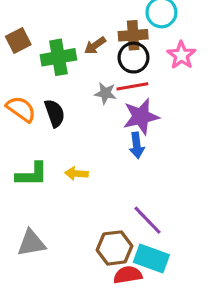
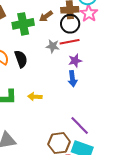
pink star: (181, 55) -> (89, 13), moved
purple star: (141, 117) -> (75, 61), size x0.6

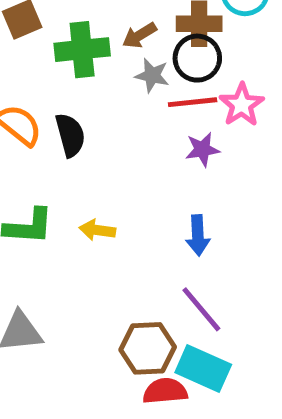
pink star: (89, 13) -> (242, 105), moved
gray star: (53, 46) -> (152, 75), moved
blue arrow: (72, 79) -> (198, 235), moved

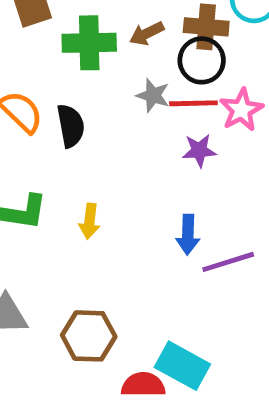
gray star: (152, 75) -> (153, 95), moved
yellow arrow: (97, 230) -> (90, 221), turned -96
purple line: (201, 309) -> (228, 262), moved, turned -72
brown hexagon: (148, 348) -> (89, 336), moved

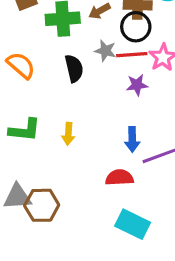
black semicircle: (71, 126) -> (74, 68), moved
brown hexagon: (89, 336) -> (42, 205), moved
red semicircle: (143, 385) -> (119, 178), moved

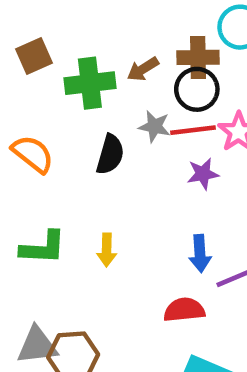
black semicircle: (74, 68) -> (110, 154), turned 32

